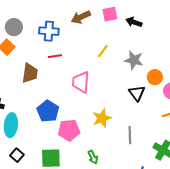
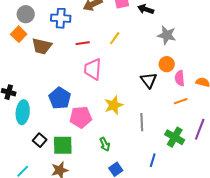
red line: (55, 56) -> (83, 43), moved
gray star: (134, 60) -> (167, 35), moved
brown trapezoid: (30, 73) -> (42, 46), moved, turned 95
black square: (17, 155) -> (40, 140), moved

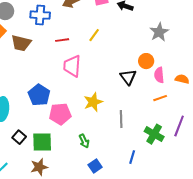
gray star: (167, 35) -> (159, 32), moved, turned 30

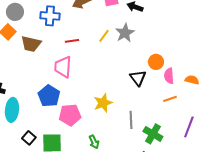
gray star: (159, 32) -> (125, 33), moved
pink trapezoid: (72, 66) -> (63, 67), moved
green cross: (154, 134) -> (153, 134), moved

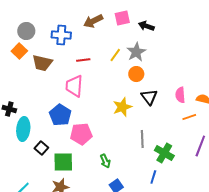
orange circle: (156, 62) -> (136, 74), moved
orange line: (170, 99) -> (189, 117), moved
yellow star: (103, 103) -> (122, 107), moved
black square: (29, 138) -> (41, 148), moved

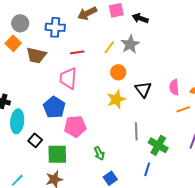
orange circle: (136, 74) -> (118, 72), moved

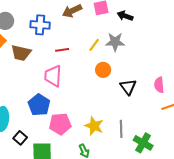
gray star: (130, 44) -> (115, 42), turned 30
yellow star: (116, 99) -> (94, 126), moved, turned -30

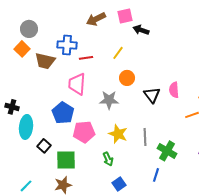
black arrow: (125, 16) -> (141, 30), moved
blue cross: (40, 25) -> (67, 45), moved
gray star: (115, 42) -> (109, 100), moved
pink semicircle: (159, 85) -> (174, 90), moved

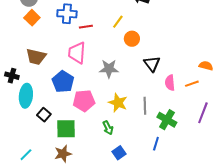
orange square: (22, 49) -> (32, 18), moved
brown trapezoid: (45, 61) -> (36, 57), moved
orange circle: (127, 78) -> (132, 39), moved
pink semicircle: (174, 90) -> (170, 83), moved

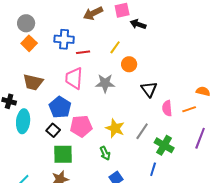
gray star: (109, 69) -> (105, 83), moved
gray line: (145, 106) -> (142, 131), turned 36
black square: (44, 115) -> (53, 130), moved

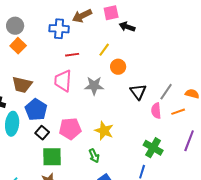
blue cross: (64, 39) -> (59, 29), moved
blue pentagon: (60, 107) -> (36, 110), moved
gray line: (142, 131) -> (166, 92), moved

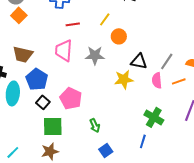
black triangle: (138, 92) -> (139, 61), turned -42
pink pentagon: (70, 129) -> (71, 98), turned 30
yellow star: (104, 131) -> (124, 79), moved, turned -30

